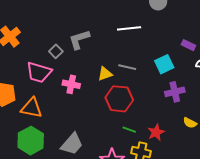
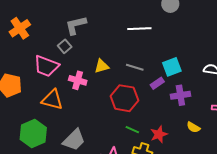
gray L-shape: (79, 39) -> (76, 25), moved
purple rectangle: (188, 45) -> (157, 83), moved, turned -64
yellow triangle: (105, 74) -> (102, 66), moved
orange triangle: (32, 108) -> (52, 100), moved

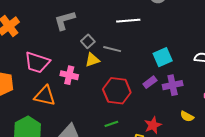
gray square: (65, 46) -> (88, 41), moved
gray line: (135, 67) -> (112, 49), moved
purple rectangle: (157, 83) -> (150, 82), moved
green line: (132, 130) -> (111, 124), moved, turned -40

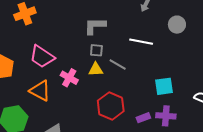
gray L-shape: (65, 20) -> (95, 26), moved
gray square: (88, 41) -> (96, 50), turned 32
purple rectangle: (150, 82) -> (143, 118), moved

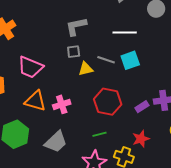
gray square: (96, 50) -> (74, 52), moved
pink cross: (69, 78) -> (62, 104), moved, turned -36
cyan square: (164, 86) -> (130, 60), moved

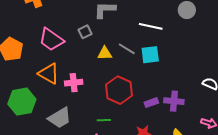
gray square: (74, 52) -> (85, 32), moved, turned -32

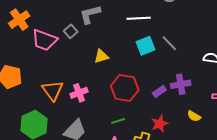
gray square: (85, 32) -> (71, 31), moved
pink trapezoid: (51, 39) -> (44, 40), moved
gray line: (127, 49) -> (169, 43), moved, turned 30
orange triangle: (49, 74) -> (53, 91), turned 40

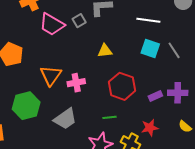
cyan square: (145, 46) -> (150, 48), turned 30

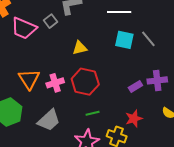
red hexagon: (122, 86) -> (85, 82), moved

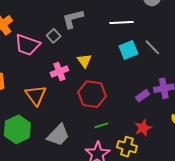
cyan square: (124, 40) -> (128, 50), turned -30
yellow triangle: (80, 48) -> (84, 61), turned -49
pink cross: (55, 83) -> (59, 72), moved

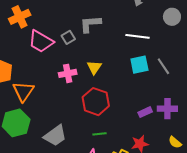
orange triangle: (36, 95) -> (23, 91), moved

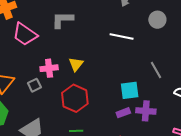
gray L-shape: (90, 24) -> (62, 20), moved
gray square: (68, 37) -> (34, 85), moved
cyan square: (139, 65) -> (130, 90), moved
gray line: (163, 66) -> (156, 70), moved

